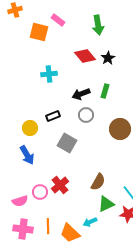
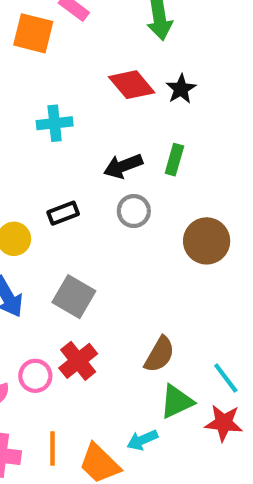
gray square: (67, 143) -> (74, 297), moved

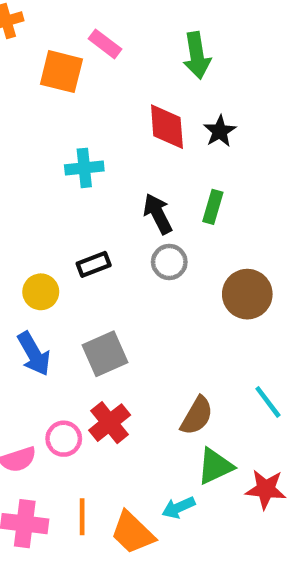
red diamond: (132, 85) -> (167, 127), turned 36
black arrow: (123, 166) -> (158, 214), turned 84
gray square: (74, 297) -> (105, 354), turned 36
cyan line: (226, 378) -> (268, 402), moved

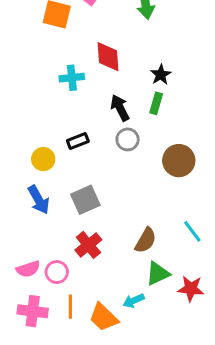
red diamond: (167, 127) -> (108, 57), moved
black star: (220, 131) -> (161, 75), moved
pink circle: (64, 439) -> (57, 272), moved

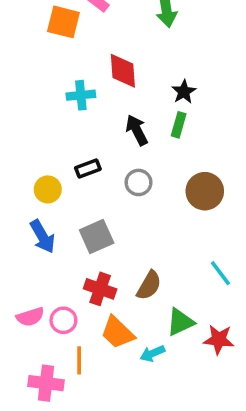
gray circle: (128, 139) -> (138, 182), moved
brown semicircle: (146, 240) -> (149, 285), moved
red cross: (88, 245) -> (100, 289), turned -32
pink cross: (33, 311) -> (46, 383), moved
orange trapezoid: (103, 317) -> (118, 333), moved

